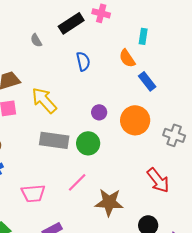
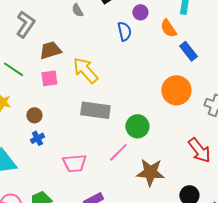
purple circle: (99, 112) -> (140, 12), moved
green circle: (88, 143) -> (137, 126), moved

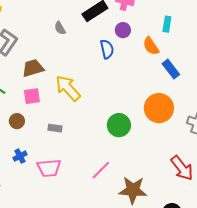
gray rectangle: (95, 110) -> (55, 128), moved, size x0.5
brown circle: (34, 115) -> (17, 121), moved
green circle: (137, 126) -> (119, 125), moved
pink trapezoid: (74, 163) -> (49, 168), moved

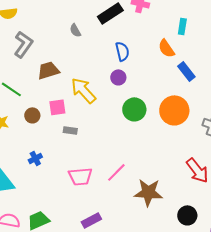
purple circle: (123, 30) -> (118, 77), moved
pink square: (32, 96) -> (57, 107), moved
brown circle: (17, 121) -> (32, 115), moved
green circle: (119, 125) -> (134, 109), moved
pink trapezoid: (49, 168) -> (80, 176), moved

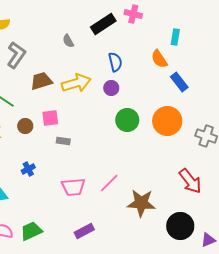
yellow arrow: (83, 90) -> (76, 83), moved, turned 116
black circle: (187, 215) -> (180, 226), size x1.4

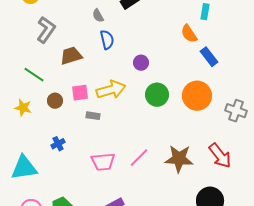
blue semicircle: (115, 62) -> (107, 40), moved
yellow arrow: (76, 83) -> (111, 90), moved
brown star: (141, 203) -> (179, 159), moved

